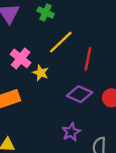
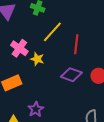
purple star: (71, 132) -> (36, 109), moved

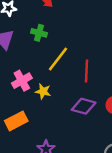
pink cross: (19, 48) -> (22, 81), turned 30

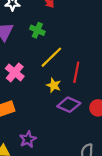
pink cross: (22, 81) -> (15, 72), turned -30
yellow star: (43, 91) -> (54, 85), moved

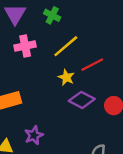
pink cross: (15, 72) -> (25, 46), moved, turned 36
red line: (76, 72) -> (92, 65), turned 48

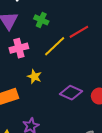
red line: (92, 65) -> (79, 32), moved
yellow star: (66, 77) -> (34, 77), moved

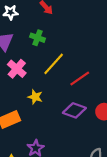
red line: (79, 32) -> (80, 78), moved
pink cross: (19, 48) -> (17, 69), turned -30

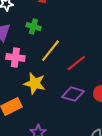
pink cross: (17, 69) -> (15, 57), turned -30
yellow star: (35, 97) -> (35, 83), size x1.5

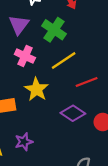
green cross: (33, 27) -> (54, 30), size x1.5

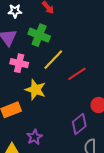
purple diamond: (73, 113) -> (79, 124), moved, turned -60

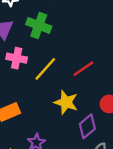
yellow line: (53, 60) -> (45, 69), moved
yellow star: (35, 90) -> (66, 102), moved

